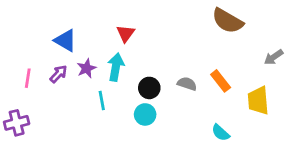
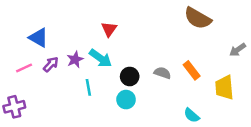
blue triangle: (65, 40) -> (39, 38), moved
cyan arrow: (116, 67) -> (101, 58), turned 115
pink line: (28, 78) -> (24, 68), turned 56

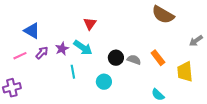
black circle: (130, 76) -> (116, 58), moved

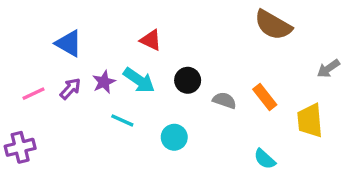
red triangle: (90, 24) -> (151, 40), turned -40
blue triangle: (32, 31) -> (69, 43), moved
black circle: (116, 58) -> (188, 80), moved
cyan line: (73, 72) -> (122, 120), turned -56

